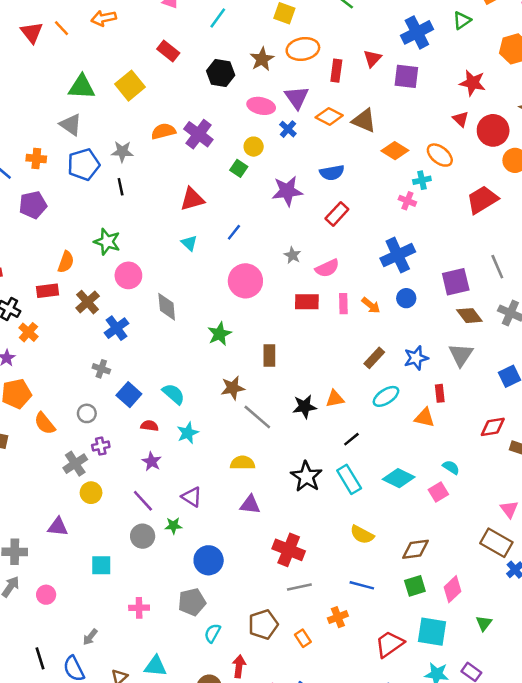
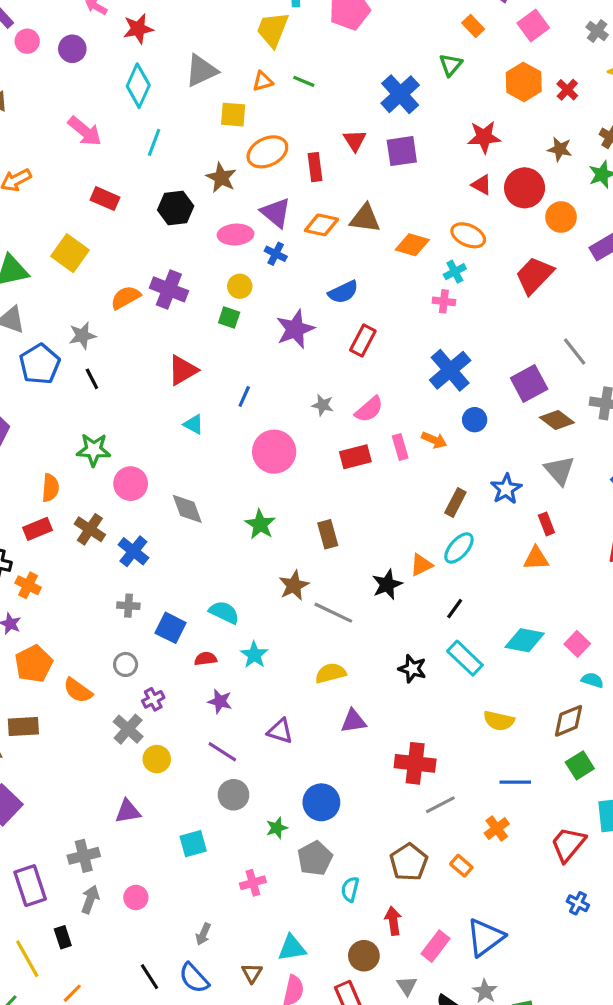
cyan ellipse: (386, 396) -> (459, 548), moved
cyan semicircle: (451, 467) -> (592, 680), moved
black star: (306, 477) -> (412, 669), size x0.7
green star: (173, 526) -> (277, 828), moved

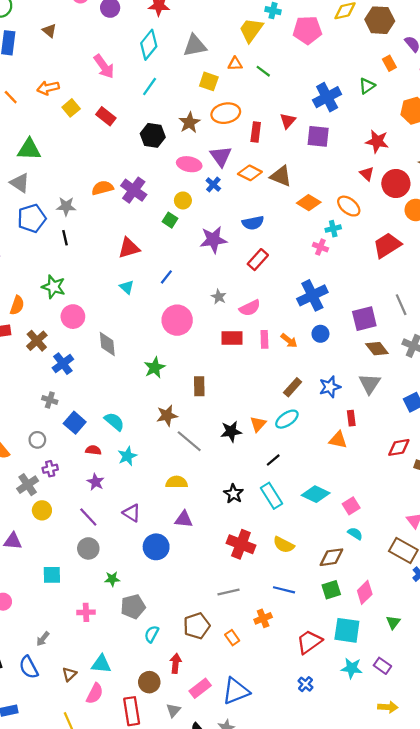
yellow square: (70, 253) -> (71, 108), moved, size x0.7
orange triangle: (421, 565) -> (258, 424), turned -36
red cross: (415, 763) -> (241, 544), moved
blue circle: (321, 802) -> (156, 547), moved

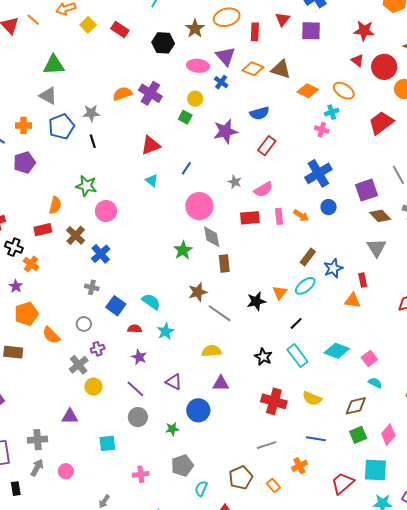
gray diamond: (107, 344) -> (212, 237), moved
blue star: (330, 387) -> (333, 268), moved
green star: (112, 579) -> (172, 429), moved

